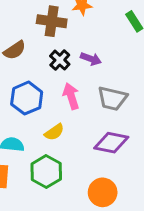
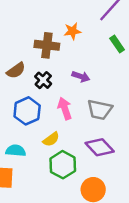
black cross: (60, 60) -> (43, 80), moved
purple diamond: (111, 143) -> (100, 147), turned 36
green hexagon: (46, 171) -> (63, 165), moved

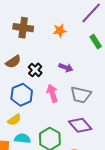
brown cross: (47, 45) -> (23, 28), moved
yellow semicircle: (51, 139) -> (14, 120), moved
cyan semicircle: (16, 151) -> (22, 138), moved

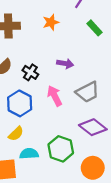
gray trapezoid: (81, 95) -> (88, 92), turned -30

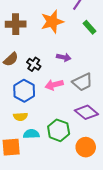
orange star: (51, 22) -> (52, 22), size x1.6
pink arrow: (55, 96) -> (54, 85), turned -78
yellow semicircle: (16, 134) -> (20, 117), turned 40

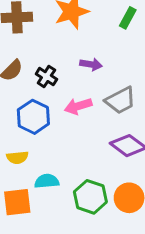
green rectangle: (89, 27) -> (128, 18), turned 72
yellow semicircle: (20, 117) -> (17, 157), moved
green hexagon: (59, 130) -> (90, 197), moved

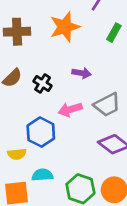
blue hexagon: (33, 117) -> (41, 132), moved

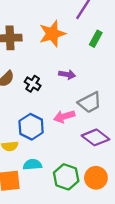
pink arrow: (70, 109) -> (64, 116), moved

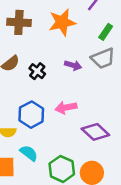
gray trapezoid: (90, 102) -> (103, 58), moved
cyan semicircle: (32, 165) -> (29, 153), turned 36

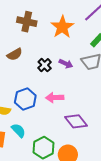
orange star: (62, 22) -> (62, 27), turned -30
black cross: (37, 71) -> (45, 65), moved

